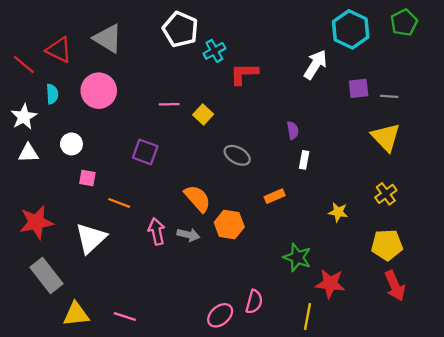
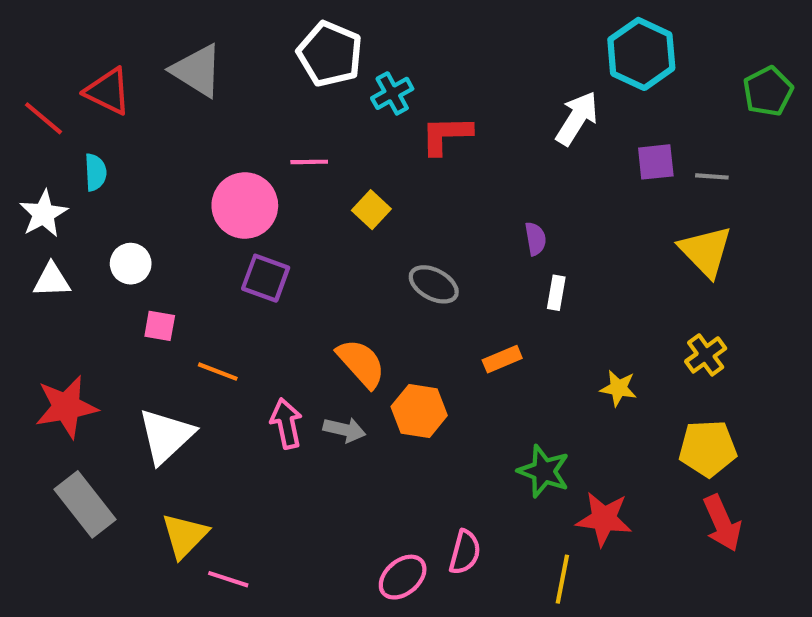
green pentagon: (404, 23) -> (768, 91), moved
pink circle: (99, 91) -> (245, 205), moved
pink line: (169, 104) -> (309, 162), moved
yellow triangle: (76, 314) -> (185, 536), moved, turned -40

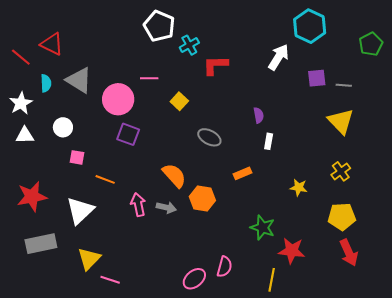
gray triangle: (197, 71) -> (79, 80), moved
gray rectangle: (85, 504) -> (41, 244), turned -64

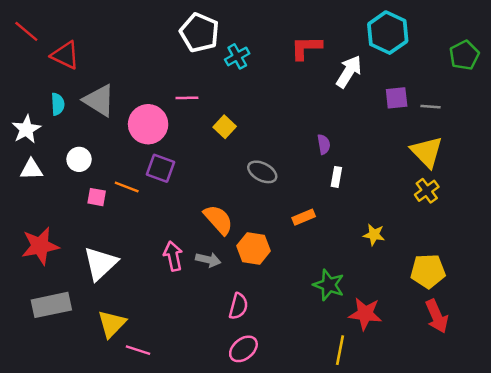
red line: (21, 57) -> (26, 31), moved
red L-shape: (215, 65) -> (306, 48), moved
yellow cross: (341, 171) -> (427, 191), moved
orange line: (105, 179) -> (127, 187), moved
pink semicircle: (224, 267) -> (238, 306), moved

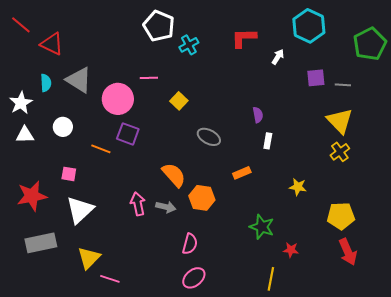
green pentagon: (464, 55) -> (370, 44), size x1.4
white arrow: (349, 72) -> (278, 57), size x0.6
pink square: (97, 197) -> (69, 174), moved
red star: (365, 314) -> (291, 250), size x0.6

